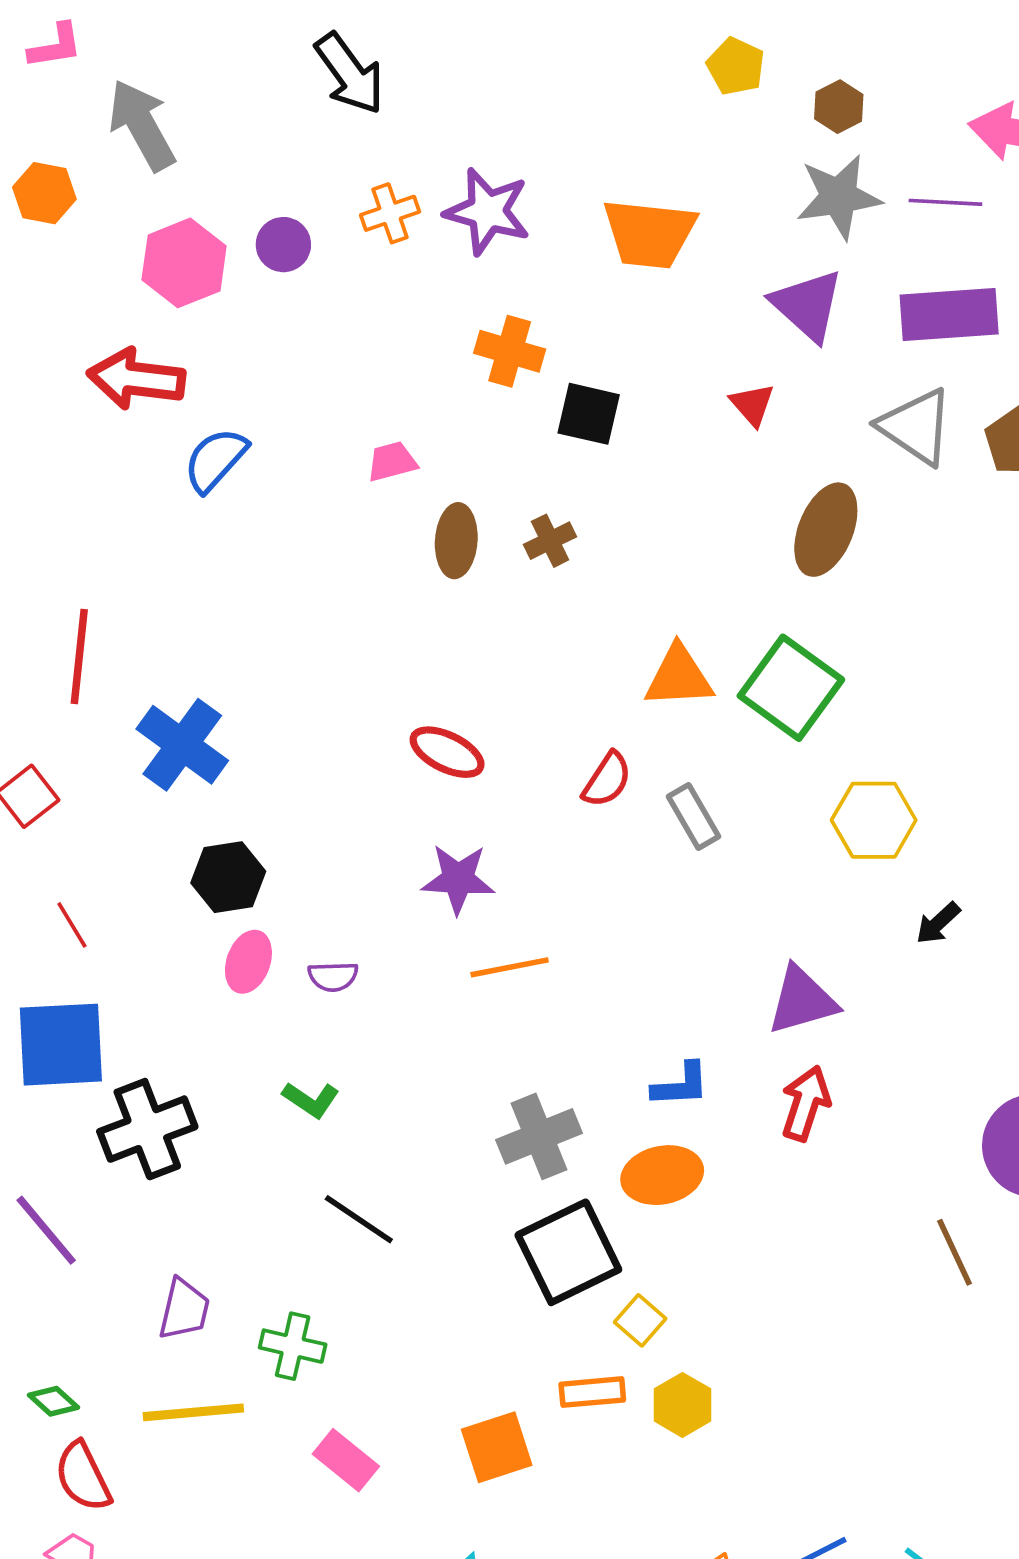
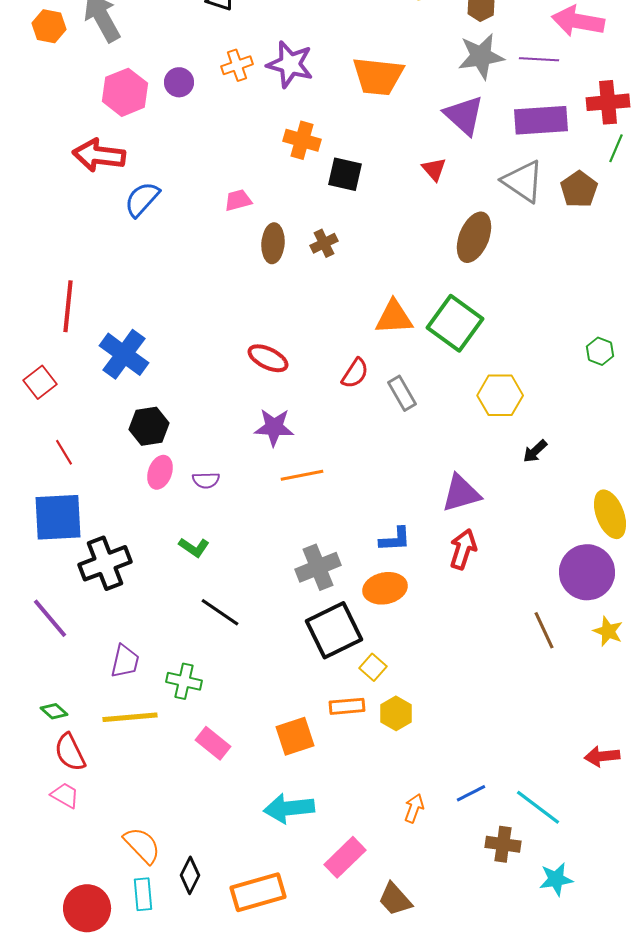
orange hexagon: (44, 193) -> (49, 26), moved

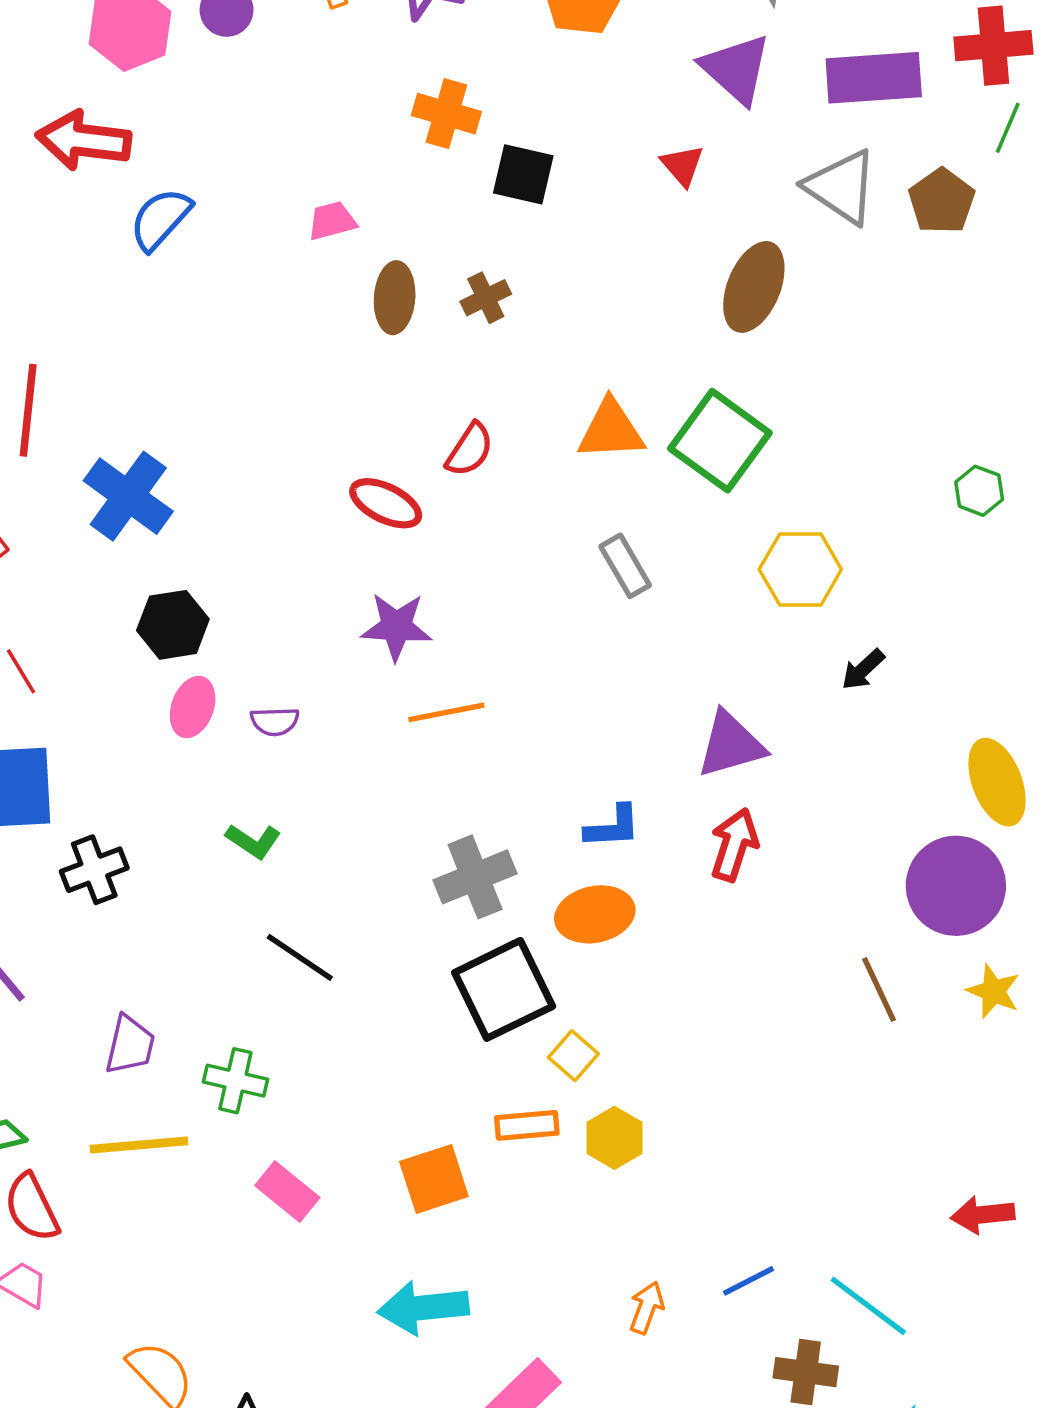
red semicircle: (355, 373) -> (470, 450), moved
black cross: (105, 563) -> (94, 870), size x0.7

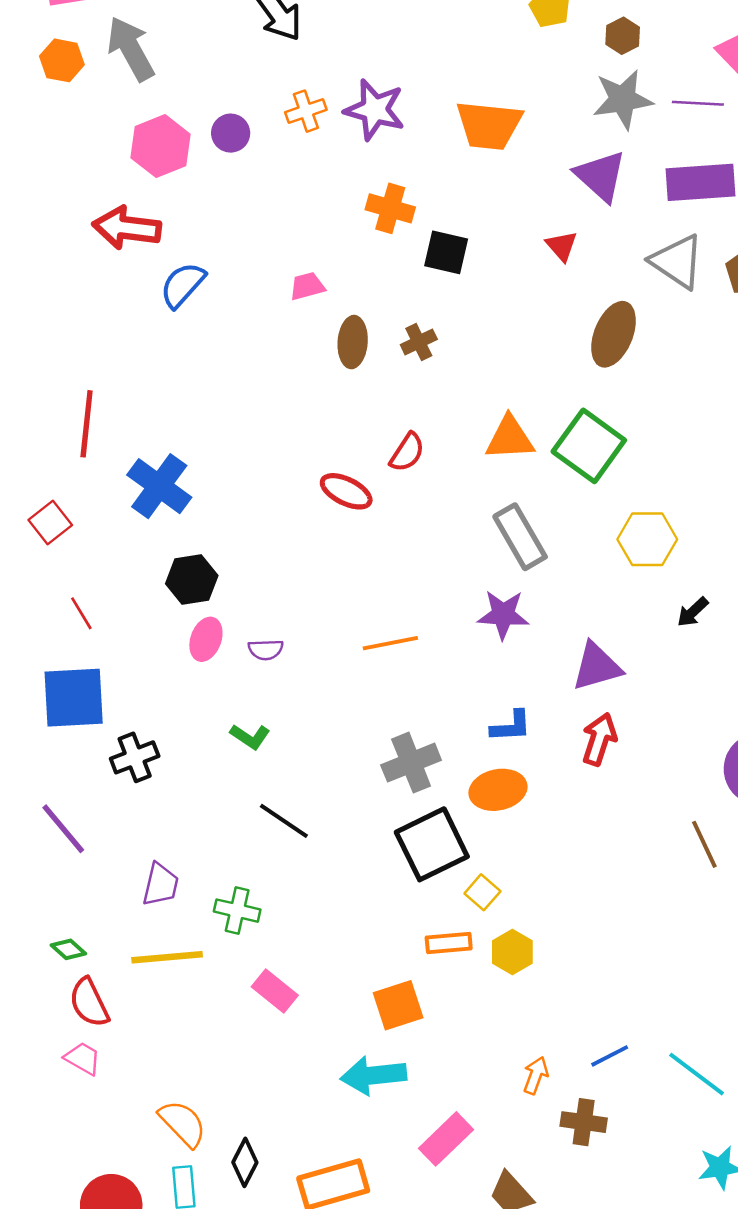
gray rectangle: (625, 566) -> (520, 537), size x1.4
purple star: (396, 627) -> (503, 615), moved
orange square: (434, 1179) -> (398, 1005), moved
brown cross: (806, 1372) -> (584, 1122), moved

